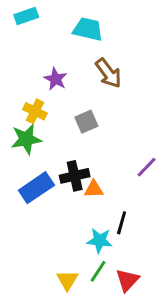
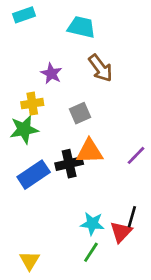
yellow cross: (35, 111) -> (32, 104), turned -35
orange triangle: (94, 189) -> (90, 151), moved, size x1.5
black line: (122, 223) -> (132, 217), moved
yellow triangle: (67, 280) -> (30, 261), moved
red triangle: (127, 280) -> (121, 232), moved

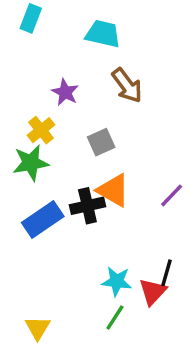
cyan rectangle: (24, 15) -> (31, 18), turned -50
yellow cross: (32, 104) -> (41, 130), turned -30
orange triangle: (90, 151) -> (113, 190), turned 32

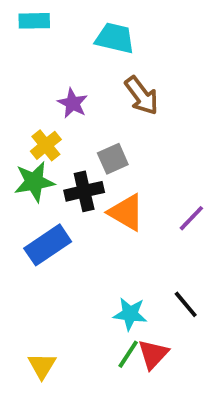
cyan rectangle: (31, 18) -> (34, 21), turned 68
black cross: (87, 206) -> (84, 191), moved
black line: (167, 273) -> (186, 304), turned -56
red triangle: (153, 292) -> (153, 354), moved

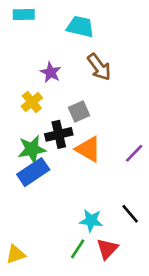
green star: (34, 182) -> (32, 149), moved
green line: (128, 354) -> (78, 249), moved
yellow triangle: (42, 366) -> (16, 254), moved, turned 40

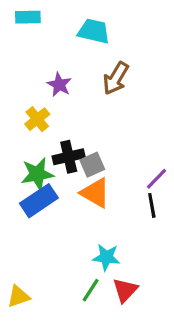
brown arrow: (99, 67) -> (116, 78), turned 68
gray square: (79, 111) -> (92, 165), moved
orange triangle: (88, 149) -> (95, 193), moved
black line: (130, 214) -> (152, 205), moved, turned 30

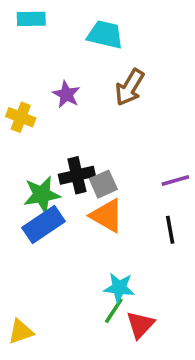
yellow cross: (37, 119) -> (21, 117), moved, turned -30
purple line: (157, 179) -> (175, 181), moved, turned 30
green line: (91, 290) -> (114, 311), moved

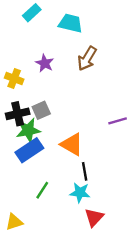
cyan rectangle: (31, 19) -> (32, 13), moved, turned -42
black cross: (77, 175) -> (18, 114), moved
gray square: (103, 184) -> (41, 110), moved
black line: (170, 230) -> (85, 171), moved
green line: (114, 311) -> (42, 190), moved

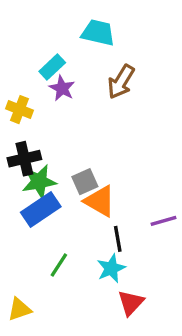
cyan rectangle: (32, 13) -> (52, 67), moved
gray square: (41, 110) -> (85, 182), moved
purple line: (118, 121) -> (164, 221), moved
cyan star: (80, 193) -> (111, 268), turned -30

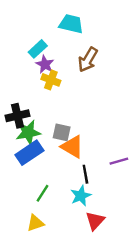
yellow cross: (19, 110) -> (51, 80), moved
gray square: (85, 182) -> (62, 132), turned 36
yellow triangle: (19, 309) -> (35, 223), moved

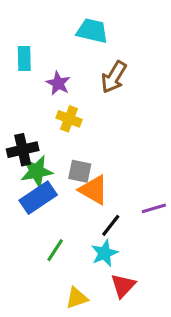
cyan rectangle: (38, 49) -> (24, 59), moved, turned -48
yellow cross: (51, 80) -> (69, 119), moved
black line: (85, 174) -> (111, 225), turned 48
yellow triangle: (35, 223) -> (77, 298), moved

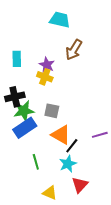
cyan rectangle: (24, 59) -> (17, 59), moved
purple star: (58, 83) -> (47, 65), moved
orange triangle: (94, 190) -> (61, 135), moved
green line: (55, 250) -> (36, 162), turned -49
yellow triangle: (77, 298) -> (50, 193), turned 42

